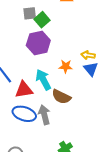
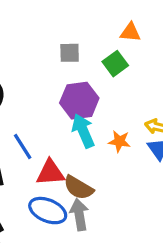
green square: (42, 20) -> (115, 64), moved
cyan arrow: (43, 80) -> (83, 131), moved
brown semicircle: (61, 97) -> (78, 188), moved

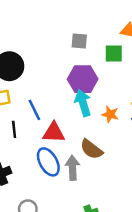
green square: (115, 64) -> (114, 54), turned 30
brown semicircle: (78, 188) -> (91, 149), moved
blue ellipse: (48, 211) -> (48, 162), turned 32

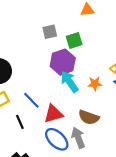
green square: (114, 54) -> (74, 41), moved

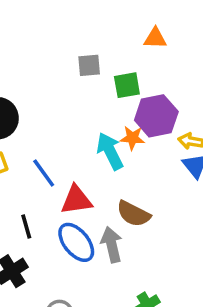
purple hexagon: (63, 62) -> (156, 116), moved
orange star: (95, 84) -> (132, 138), moved
black line: (20, 122) -> (26, 227), moved

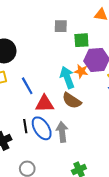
brown semicircle: (133, 214) -> (72, 101), moved
black line: (26, 227) -> (25, 126), moved

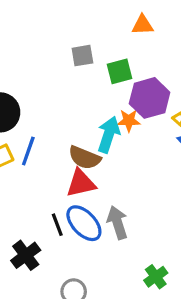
cyan arrow: (67, 77) -> (109, 135), turned 50
blue line: (27, 86) -> (28, 151), moved, turned 60
brown semicircle: (72, 101) -> (85, 158), moved

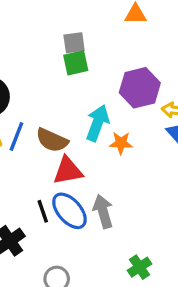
green square: (120, 71) -> (76, 63), moved
orange star: (129, 121) -> (121, 143), moved
brown semicircle: (85, 158) -> (52, 140), moved

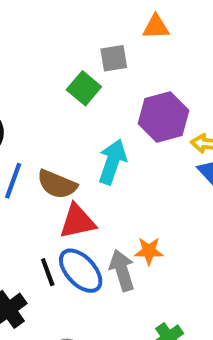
gray square: (74, 43) -> (114, 58), moved
green square: (76, 63) -> (84, 88), turned -36
orange star: (121, 143) -> (149, 251), moved

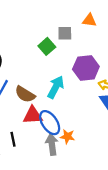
blue ellipse: (81, 271) -> (50, 123), moved

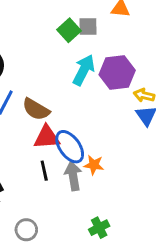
green square: (47, 46) -> (69, 30), moved
cyan arrow: (56, 87) -> (84, 70), moved
black line: (13, 139) -> (44, 171), moved

